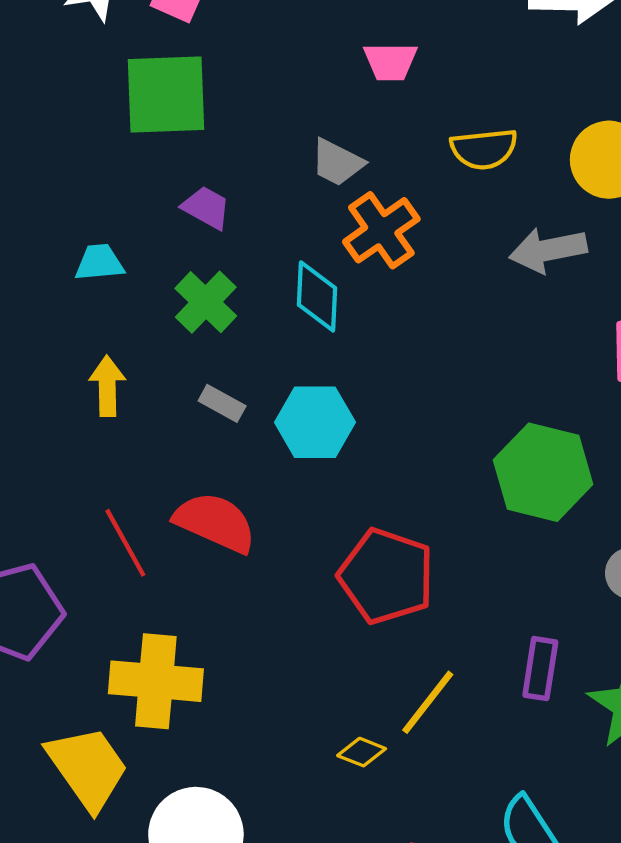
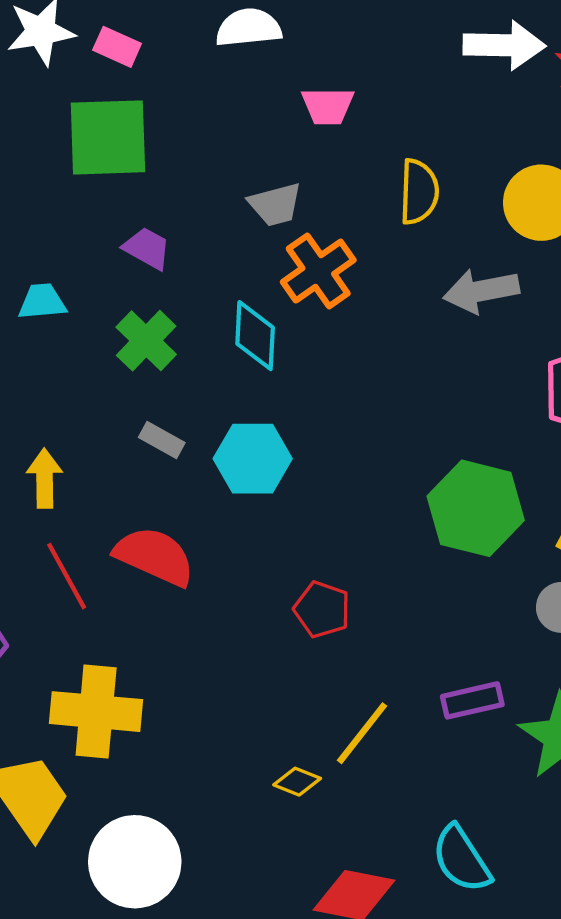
yellow semicircle: (484, 149) -> (419, 192), turned -82
gray trapezoid: (337, 162) -> (275, 204), turned -42
yellow arrow: (107, 386) -> (45, 478), moved
red pentagon: (386, 576) -> (322, 609), size x0.6
purple rectangle: (540, 669) -> (472, 700), turned 68

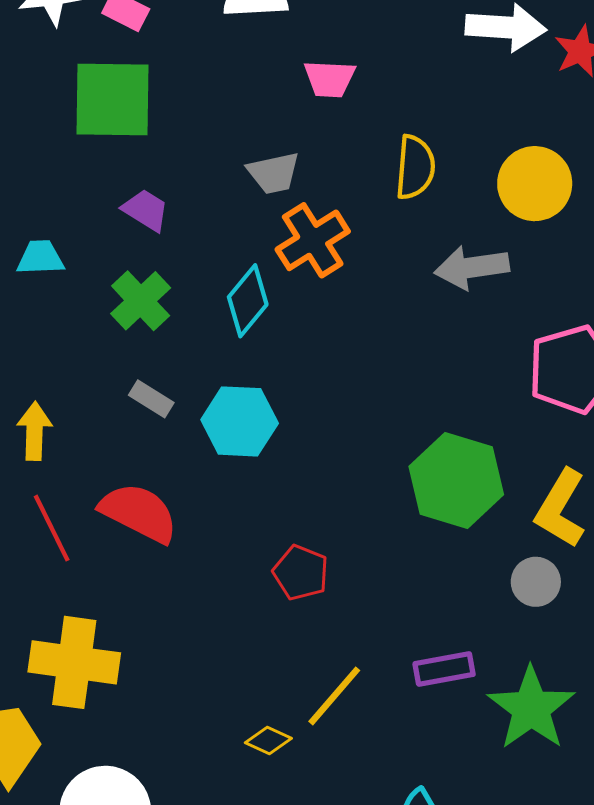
cyan diamond: (255, 336) -> (248, 301), turned 34

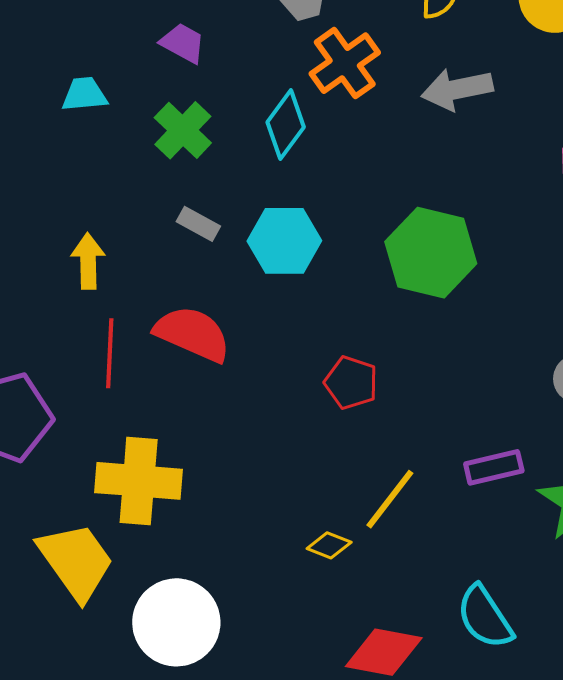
gray arrow: (472, 267) -> (457, 89), moved
green hexagon: (456, 481) -> (431, 253), moved
red line: (52, 528) -> (110, 353), turned 32

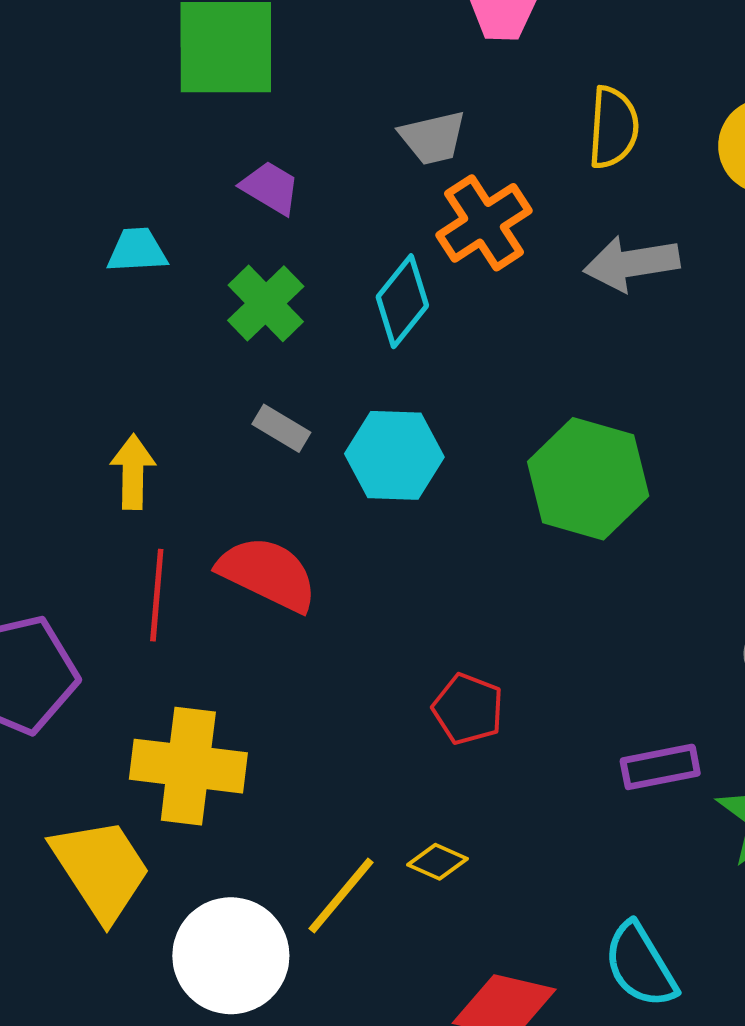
red pentagon: (351, 383) -> (468, 709), moved
yellow line: (390, 499) -> (341, 896), moved

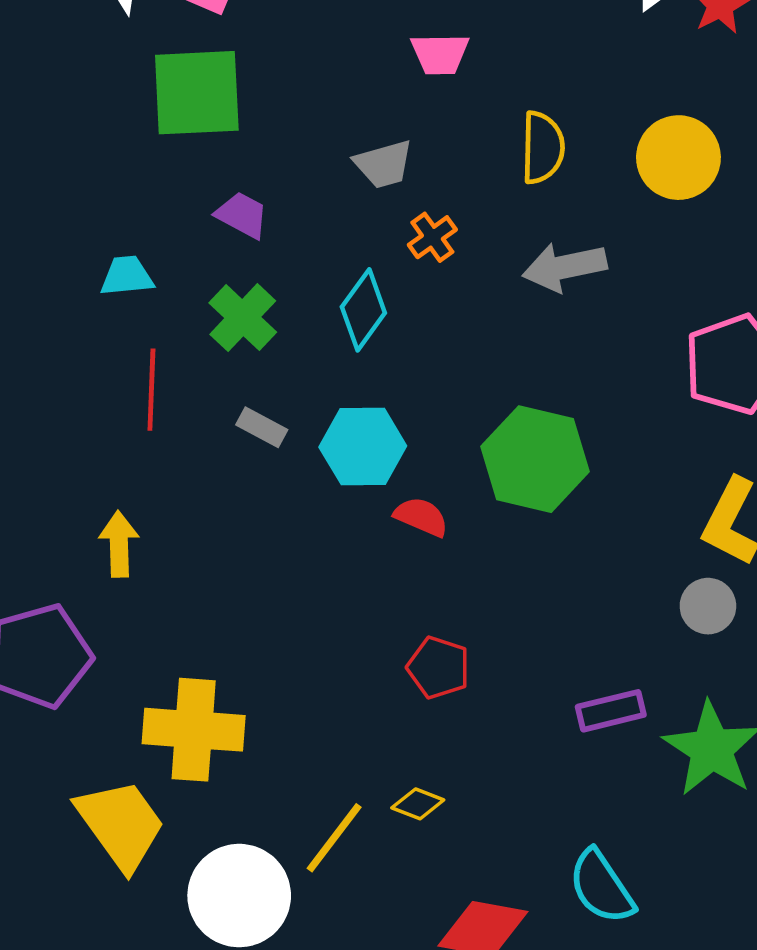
orange cross: (484, 223) -> (432, 237), size x0.6
yellow arrow: (133, 472) -> (119, 544), moved
red semicircle: (268, 574) -> (421, 517), moved, size x0.6
red line: (157, 595) -> (151, 390), moved

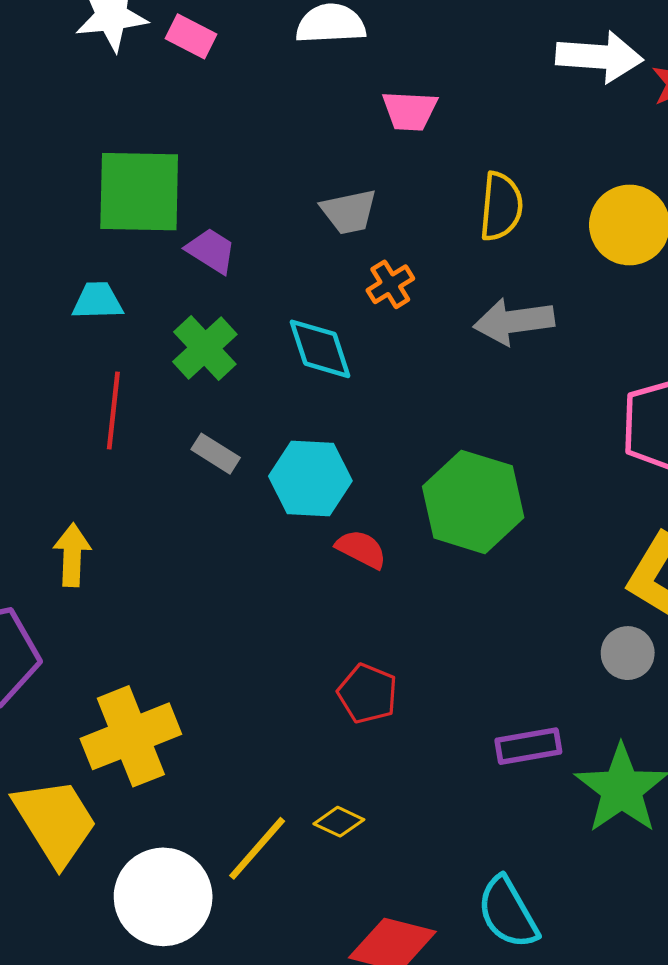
green square: (197, 93) -> (139, 192), moved
cyan diamond: (363, 310) -> (320, 349), turned -58
yellow cross: (194, 730) -> (131, 736), turned -30

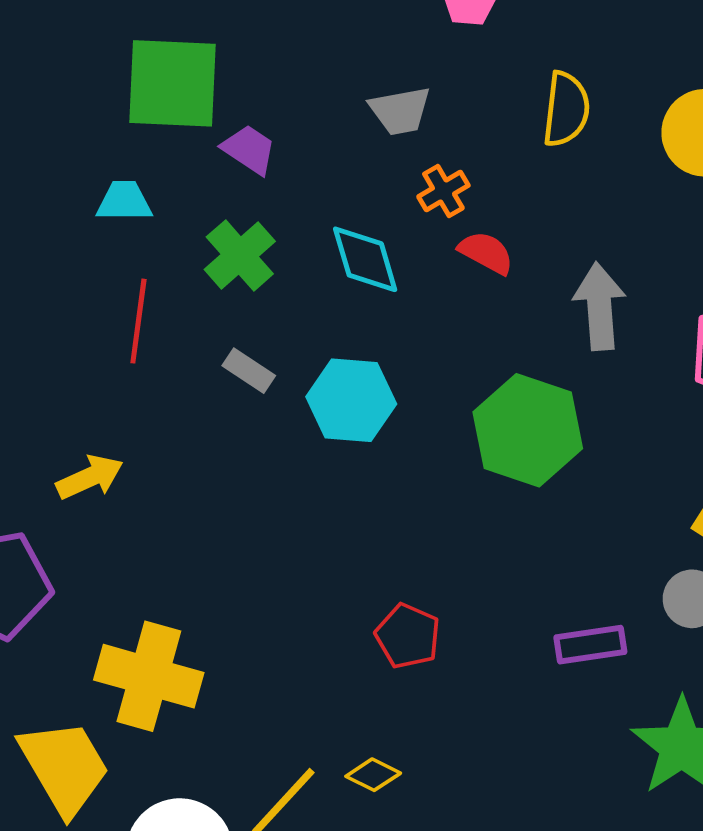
gray arrow: (514, 321) -> (599, 306), moved, turned 92
red semicircle: (361, 549) -> (486, 253), moved
yellow arrow: (72, 555) -> (90, 477), turned 62
yellow cross: (131, 736) -> (149, 676), turned 36
purple rectangle: (528, 746) -> (590, 645), moved

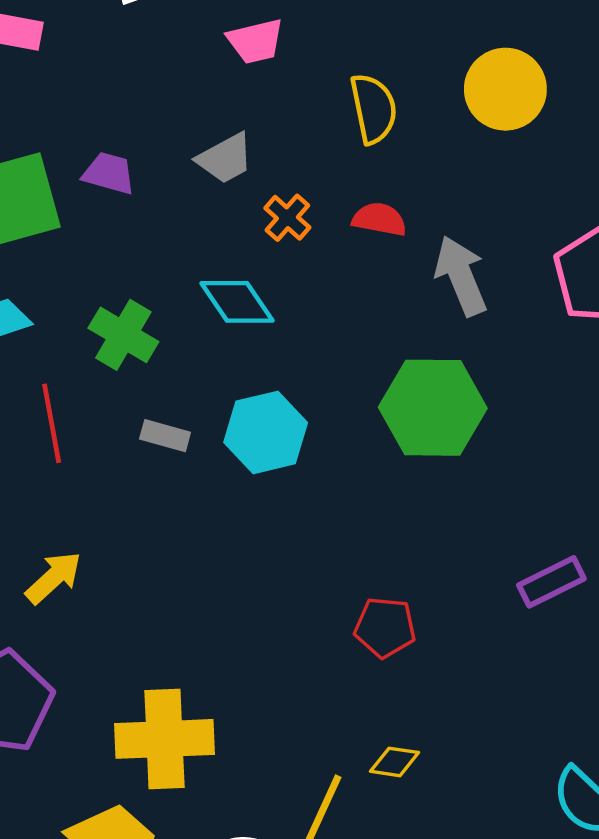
purple trapezoid: (249, 149) -> (109, 173), moved
red semicircle: (486, 253) -> (379, 219), moved

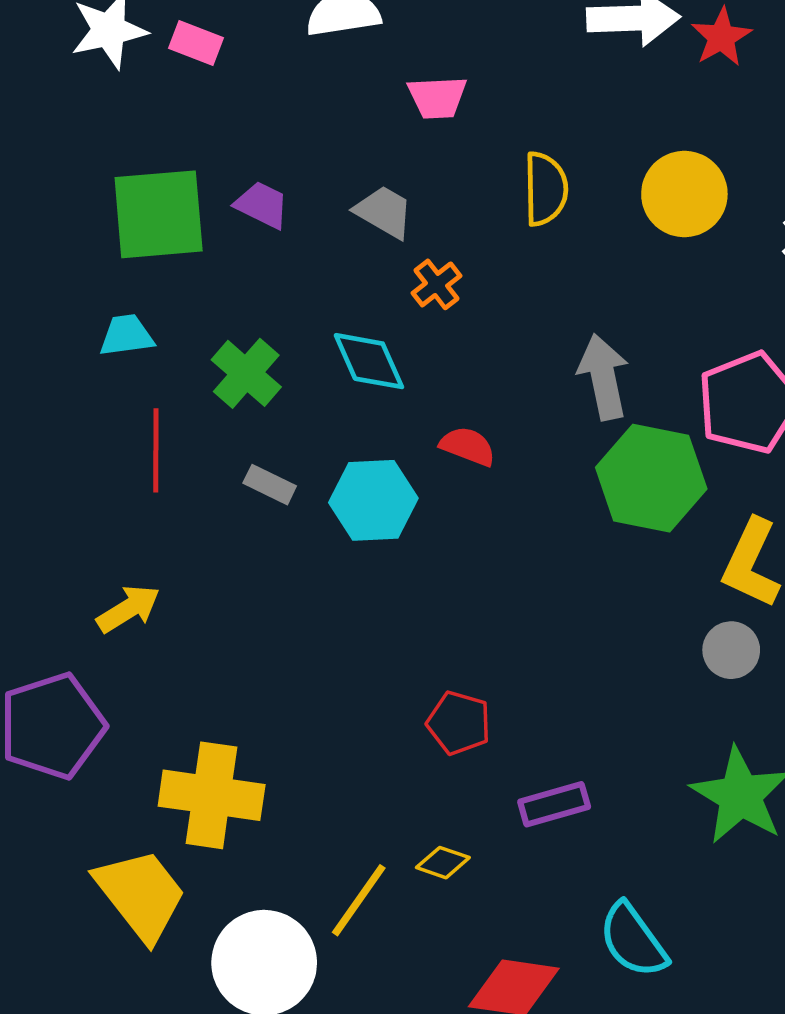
gray trapezoid: (225, 158) -> (384, 212), turned -132
red semicircle: (379, 219) -> (468, 446), moved
green hexagon: (433, 408) -> (651, 478), moved
purple rectangle: (551, 582) -> (554, 804), moved

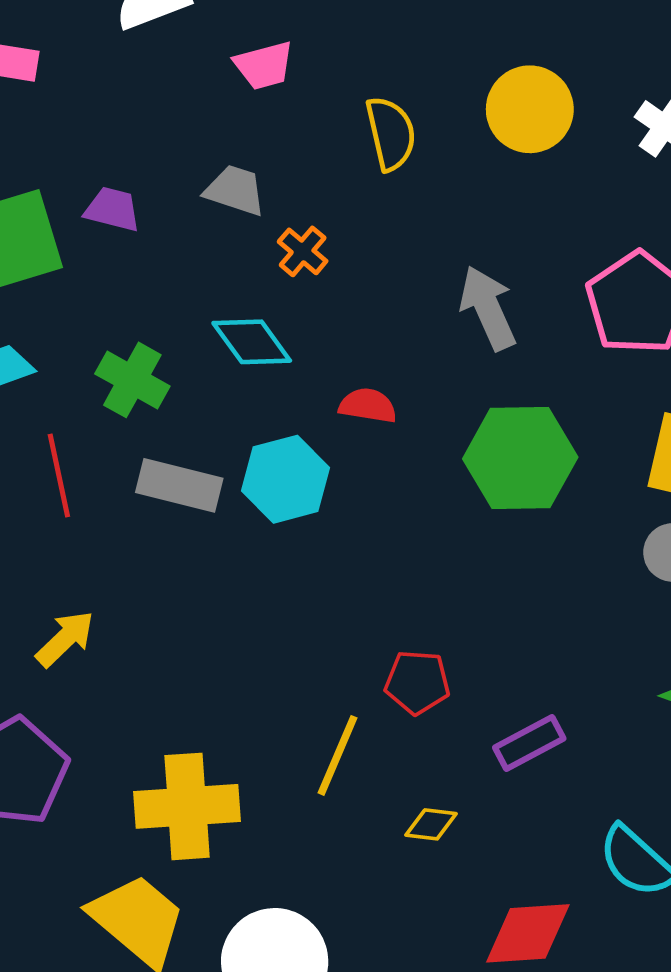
green hexagon: (651, 478) -> (520, 458), moved
gray rectangle: (270, 485) -> (179, 485), size x1.6
yellow line: (359, 900) -> (337, 755), moved

